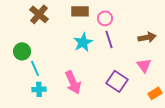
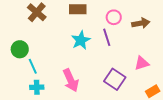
pink circle: (105, 18) -> (114, 17), moved
brown arrow: (147, 37) -> (141, 23), moved
pink triangle: (144, 65) -> (142, 63), turned 49

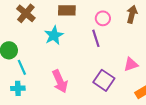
brown arrow: (141, 23) -> (132, 14), moved, turned -66
cyan star: (81, 40) -> (54, 35), moved
cyan cross: (37, 87) -> (18, 88), moved

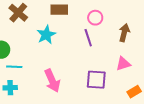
brown arrow: (132, 14) -> (124, 33), moved
cyan line: (22, 67) -> (14, 67), turned -63
purple square: (104, 80) -> (96, 80), turned -30

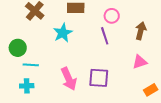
purple square: (96, 80) -> (99, 78), moved

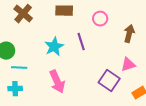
cyan star: (63, 33) -> (54, 47), moved
purple line: (105, 36) -> (81, 42), moved
purple square: (99, 78) -> (109, 81), moved, turned 30

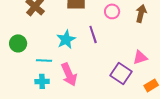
brown arrow: (129, 34) -> (141, 13), moved
cyan line: (19, 68) -> (44, 60), moved
cyan cross: (15, 89) -> (42, 81), moved

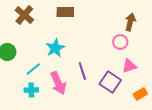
pink circle: (112, 11) -> (120, 42), moved
purple line: (93, 34) -> (82, 71), moved
cyan line: (44, 60) -> (33, 69), turned -42

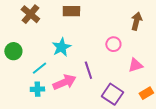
pink circle: (120, 42) -> (113, 44), moved
purple square: (110, 82) -> (112, 94), moved
pink arrow: (58, 83) -> (64, 82), turned -90

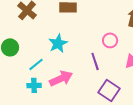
purple line: (88, 70) -> (95, 61), moved

